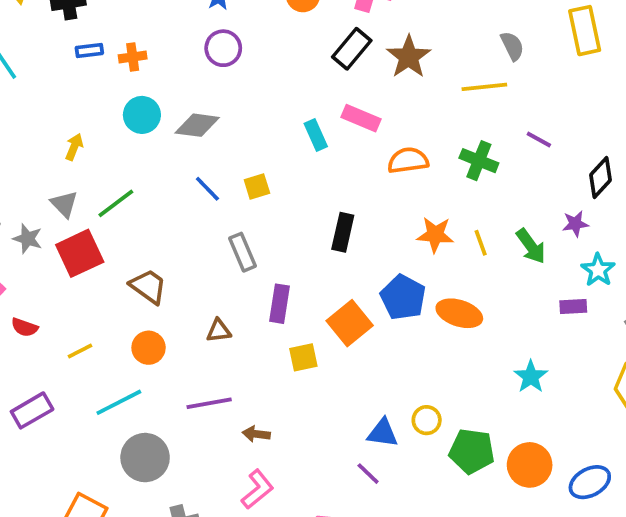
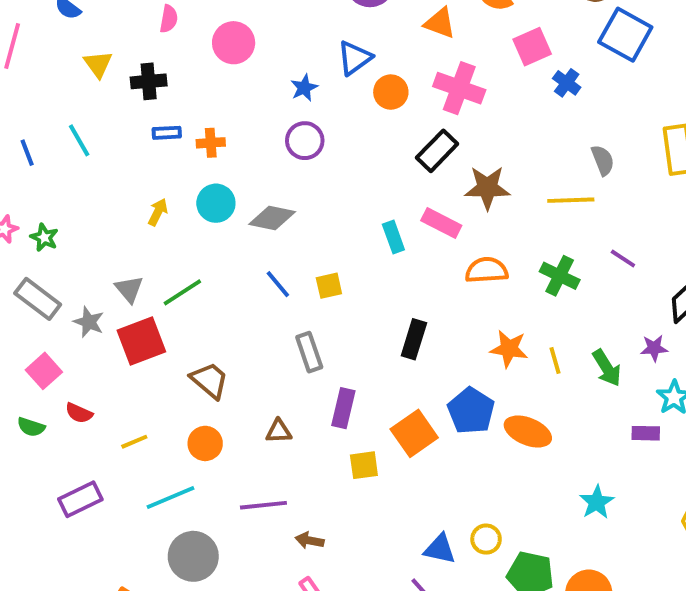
brown star: (409, 57) -> (487, 188), moved, turned 30
yellow arrow: (74, 147) -> (158, 212), moved

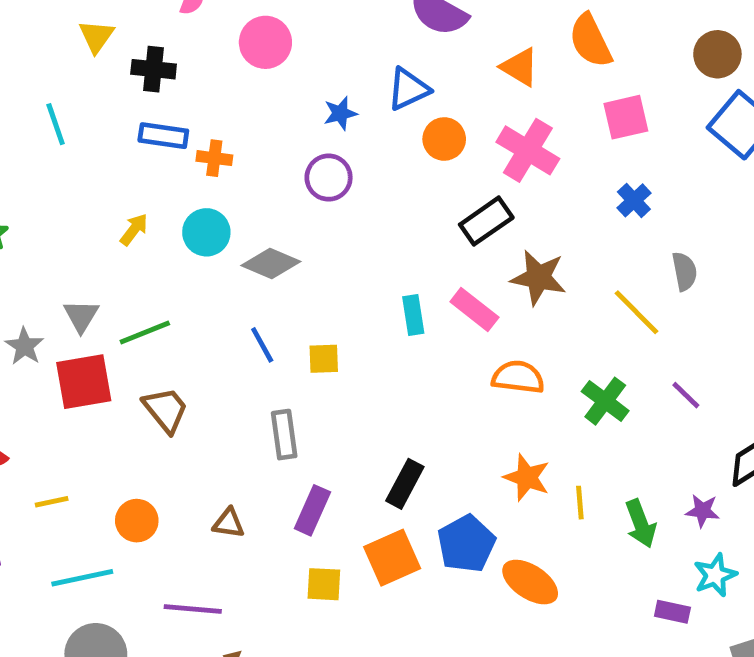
blue cross: (567, 83) -> (634, 200), moved
blue rectangle: (167, 133) -> (163, 136), size x1.4
yellow line: (571, 200) -> (637, 312), turned 36
black rectangle: (414, 339) -> (405, 484), moved
brown trapezoid: (210, 380) -> (166, 410), moved

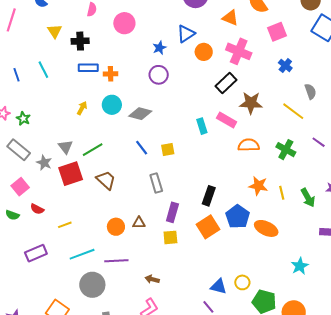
orange circle: (137, 521) -> (116, 227), moved
yellow square: (324, 584) -> (170, 237), moved
purple line: (193, 609) -> (116, 261), moved

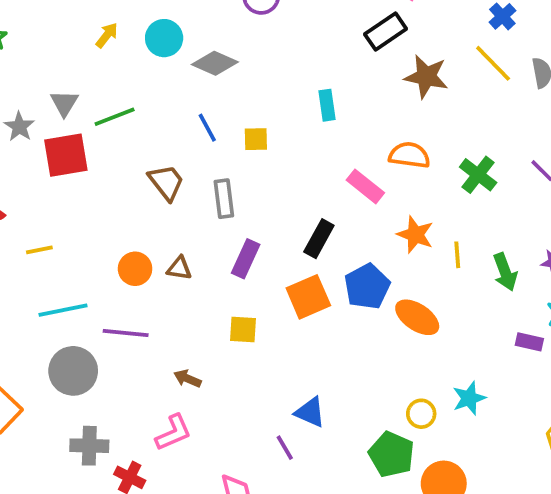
yellow line: (293, 111) -> (493, 63), moved
pink rectangle: (227, 120) -> (365, 186), moved
brown trapezoid: (106, 180) -> (166, 182), moved
yellow square: (170, 237) -> (243, 329), moved
yellow circle: (242, 282) -> (421, 414), moved

